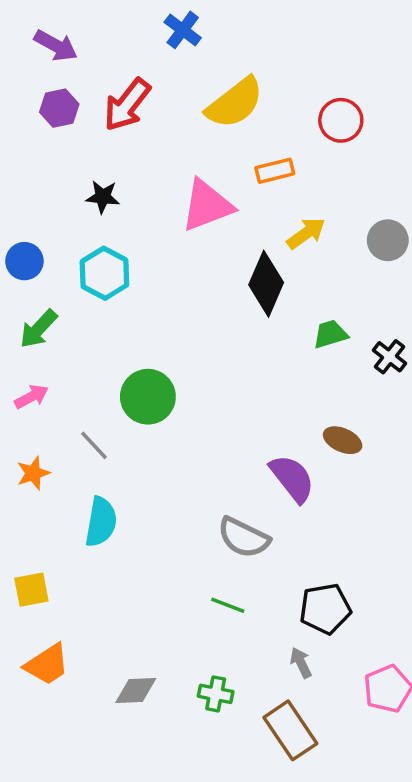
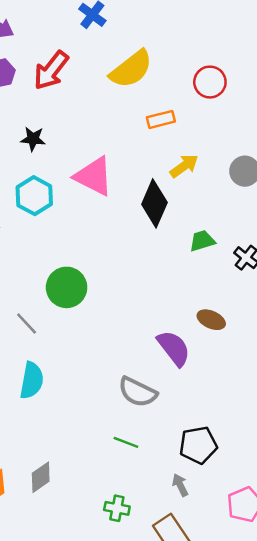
pink triangle: (207, 205) -> (94, 176), moved, turned 48
gray diamond: (136, 690) -> (41, 477), moved, turned -32

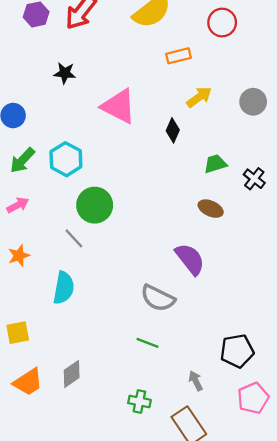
cyan hexagon: (34, 196) -> (66, 159), moved
black diamond: (154, 203) -> (173, 130), size x0.6
brown ellipse: (211, 320) -> (211, 209), moved
gray line: (27, 324) -> (74, 238), moved
black pentagon: (198, 445) -> (237, 351), moved

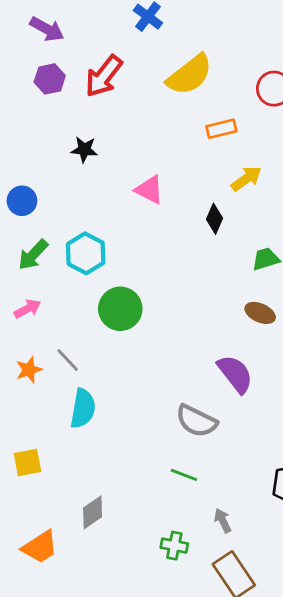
pink triangle: (119, 106) -> (149, 190), size x0.7
gray line: (74, 238) -> (68, 360), moved
gray arrow: (196, 381) -> (223, 521), moved
orange trapezoid: (28, 382) -> (40, 547), moved

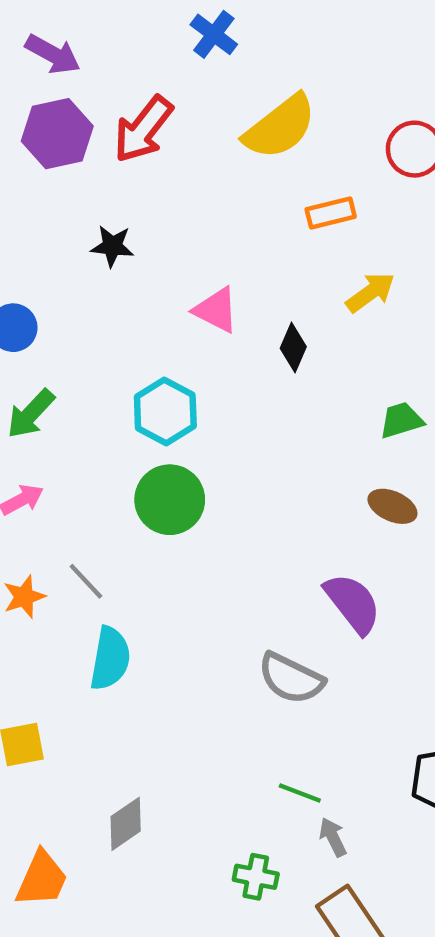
purple hexagon: (50, 79) -> (57, 134), size x1.4
black diamond: (214, 219) -> (293, 348), moved
cyan hexagon: (86, 253) -> (165, 411), moved
green line: (184, 475) -> (300, 793), moved
orange trapezoid: (40, 547) -> (42, 879), turned -33

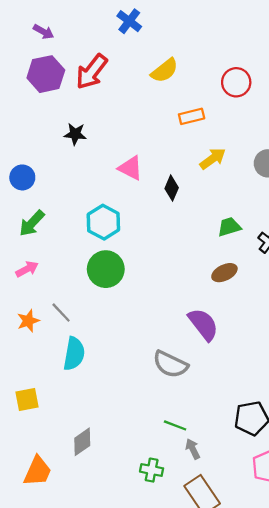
purple arrow: (53, 54) -> (43, 32), size x0.7
yellow semicircle: (280, 127) -> (165, 71), size x0.7
brown ellipse: (392, 506) -> (224, 273), turned -50

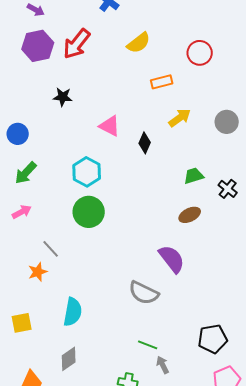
orange star: (28, 321) -> (38, 272), moved
cyan semicircle: (74, 354) -> (73, 312), moved

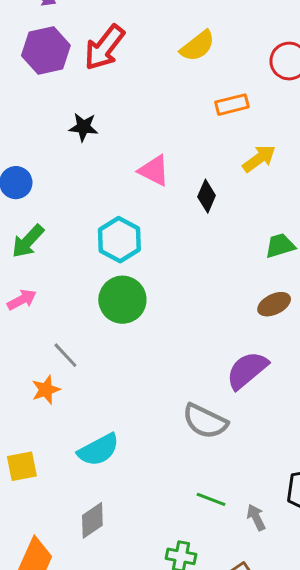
purple semicircle: (172, 259) -> (247, 370), turned -92
cyan semicircle: (73, 312) -> (98, 450), turned 52
gray arrow: (163, 365) -> (256, 517), moved

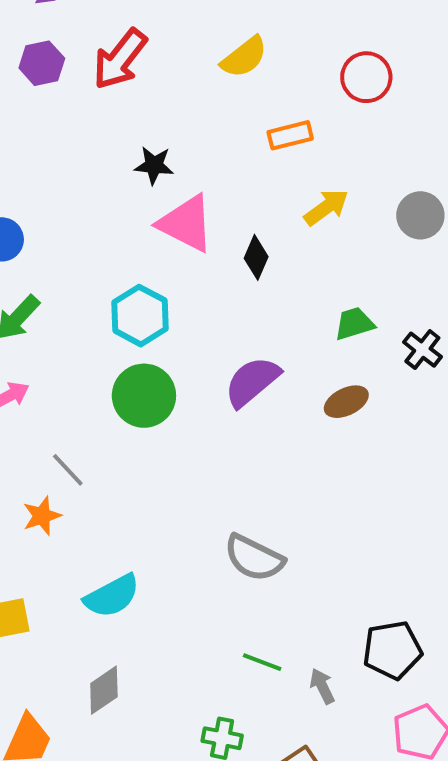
purple hexagon: (46, 50) -> (42, 63), size x0.7
black star: (83, 127) -> (154, 165), moved
pink triangle: (154, 171) -> (186, 223), size x1.4
purple semicircle: (247, 370) -> (252, 382), moved

